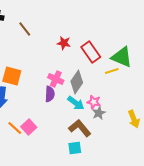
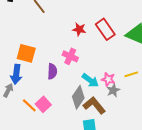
red star: (64, 43) -> (79, 29), moved
yellow line: (112, 71) -> (131, 74), moved
gray diamond: (77, 82) -> (78, 97), moved
purple semicircle: (50, 94) -> (52, 71), moved

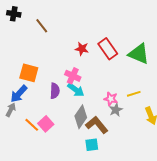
blue arrow: (16, 74) -> (19, 94), turned 36
cyan arrow: (90, 80) -> (76, 90), moved

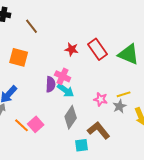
orange square: (29, 73) -> (19, 57), moved
purple semicircle: (55, 91) -> (51, 84), moved
gray star: (116, 110) -> (120, 106), moved
brown L-shape: (97, 125) -> (99, 130), moved

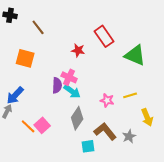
red rectangle: (98, 49) -> (104, 36), moved
gray star: (120, 106) -> (129, 136), moved

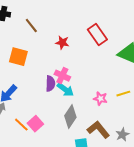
red star: (78, 50) -> (62, 43), moved

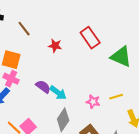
pink cross: (62, 76) -> (11, 79), moved
purple semicircle: (50, 84) -> (43, 87), turned -56

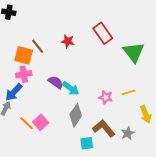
brown line: (24, 29) -> (38, 46), moved
green triangle: (121, 57) -> (134, 52), turned 30
pink cross: (11, 79) -> (24, 74), turned -35

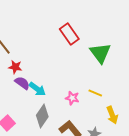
red star: (68, 41) -> (15, 67), moved
yellow line: (129, 92) -> (95, 93), turned 40

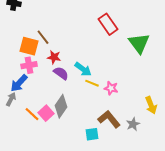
cyan arrow: (37, 89) -> (83, 69), moved
yellow line: (95, 93) -> (92, 83), moved
gray diamond: (42, 116) -> (61, 106), moved

